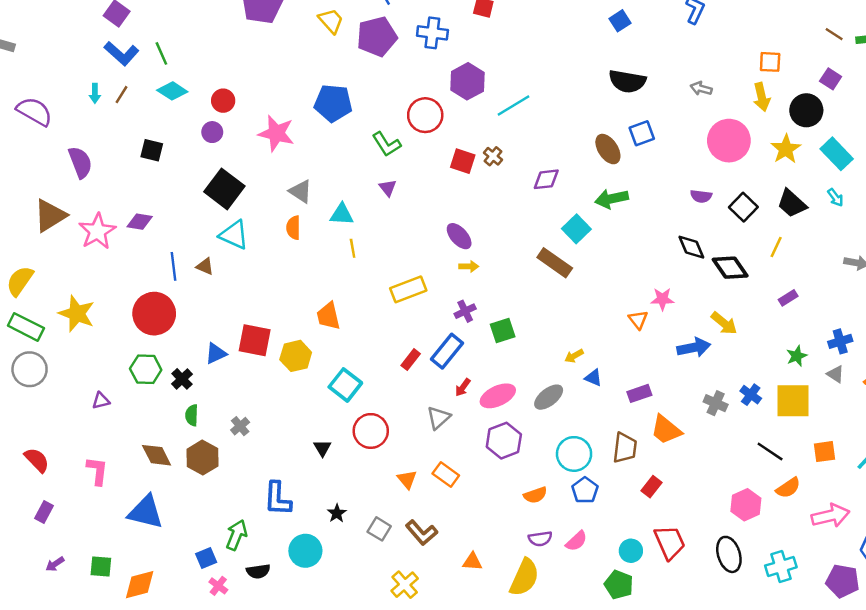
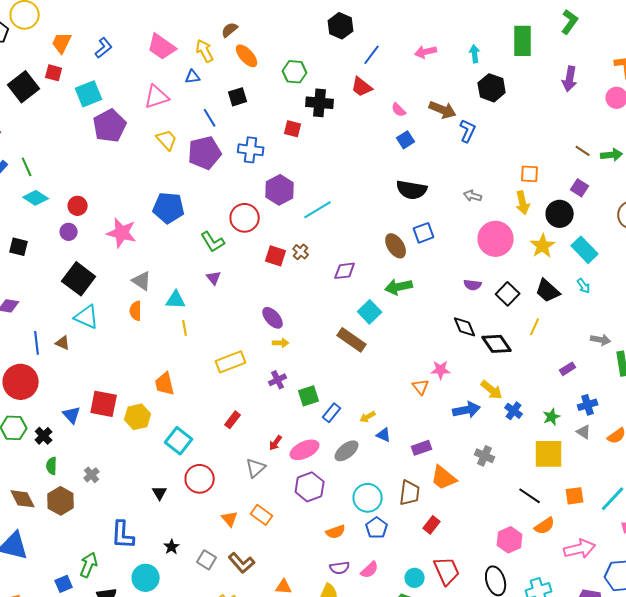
purple rectangle: (788, 298) -> (568, 369), moved
blue rectangle: (447, 351) -> (332, 413), moved, size x0.7
blue triangle: (216, 354) -> (72, 415), turned -48
blue cross: (751, 395) -> (514, 411), moved

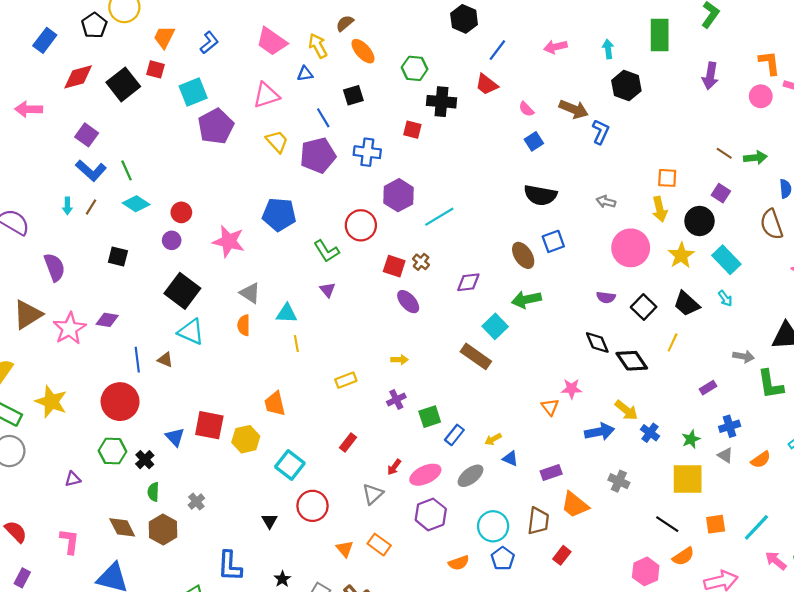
purple ellipse: (273, 318) -> (408, 302), moved
yellow rectangle: (231, 362) -> (346, 380), size x0.7

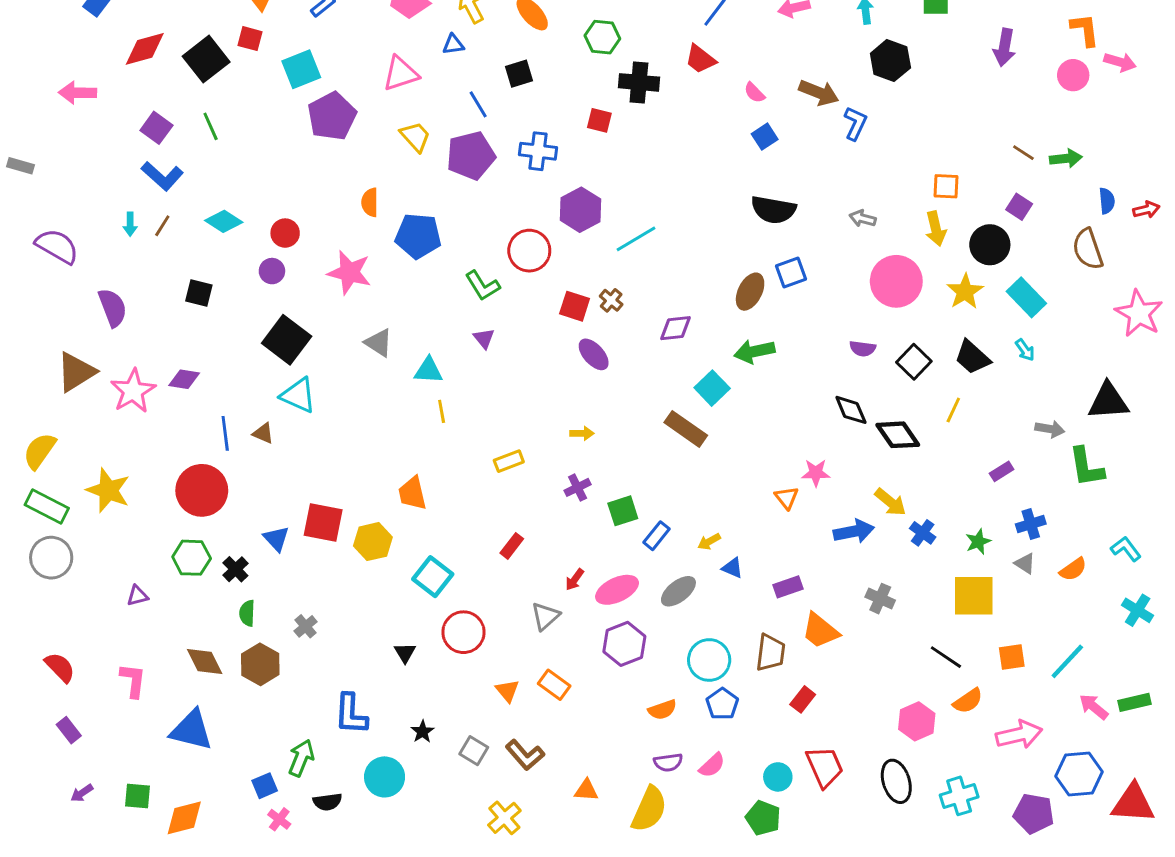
green line: (126, 170) -> (211, 126), moved
brown ellipse: (523, 255) -> (750, 292), turned 60
orange semicircle: (244, 325) -> (370, 202), moved
purple rectangle: (22, 578) -> (69, 730), turned -66

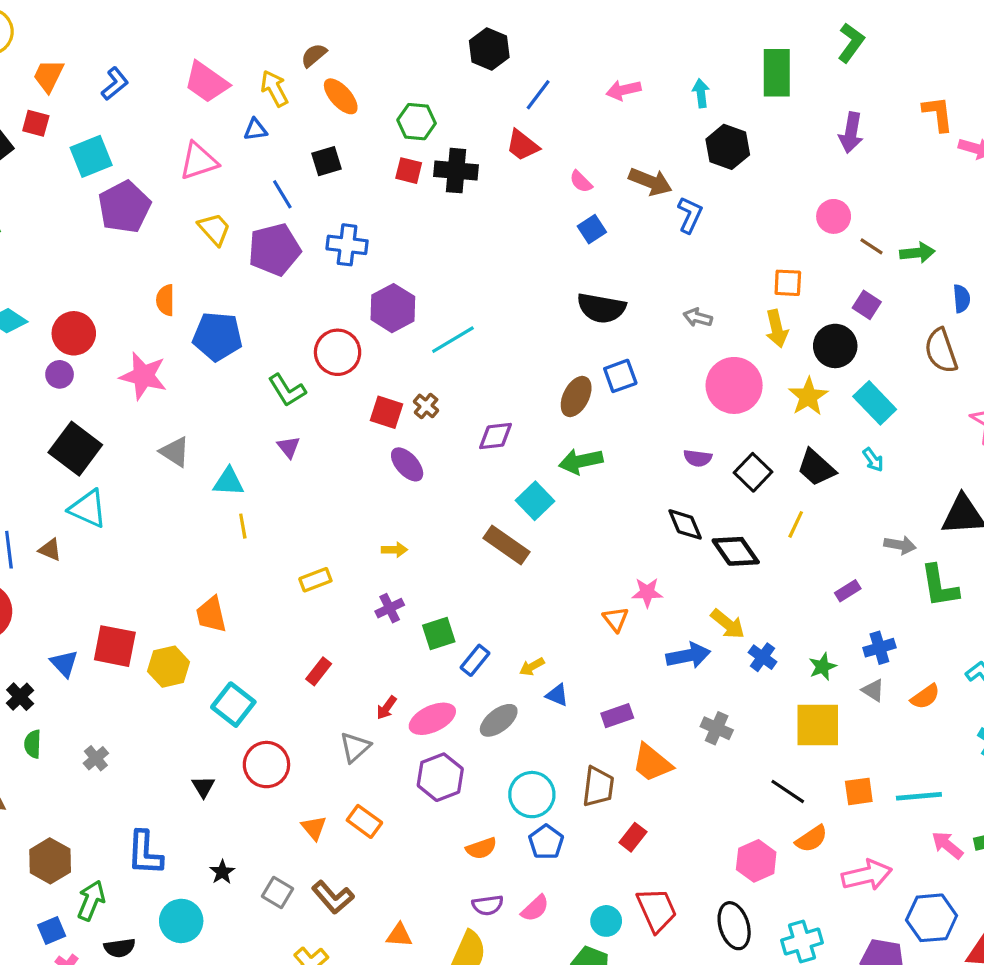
pink circle: (1073, 75) -> (834, 216), moved
red square: (599, 120) -> (409, 171), moved
red circle: (285, 233) -> (74, 333), size x1.4
cyan line: (1067, 661) -> (919, 796), turned 42
brown hexagon: (260, 664) -> (50, 861), moved

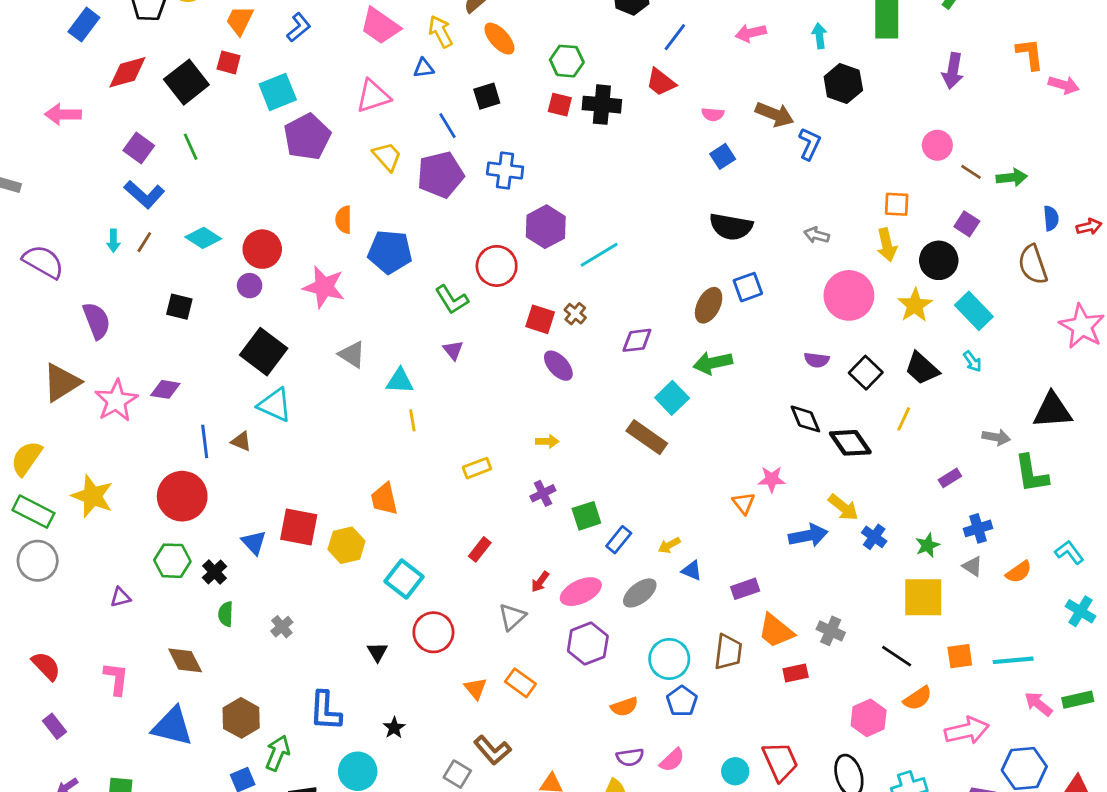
pink semicircle: (581, 182) -> (713, 114), turned -40
gray cross: (717, 728) -> (831, 631), moved
red rectangle: (633, 837) -> (796, 673), moved, turned 40
gray square: (278, 893) -> (457, 774), moved

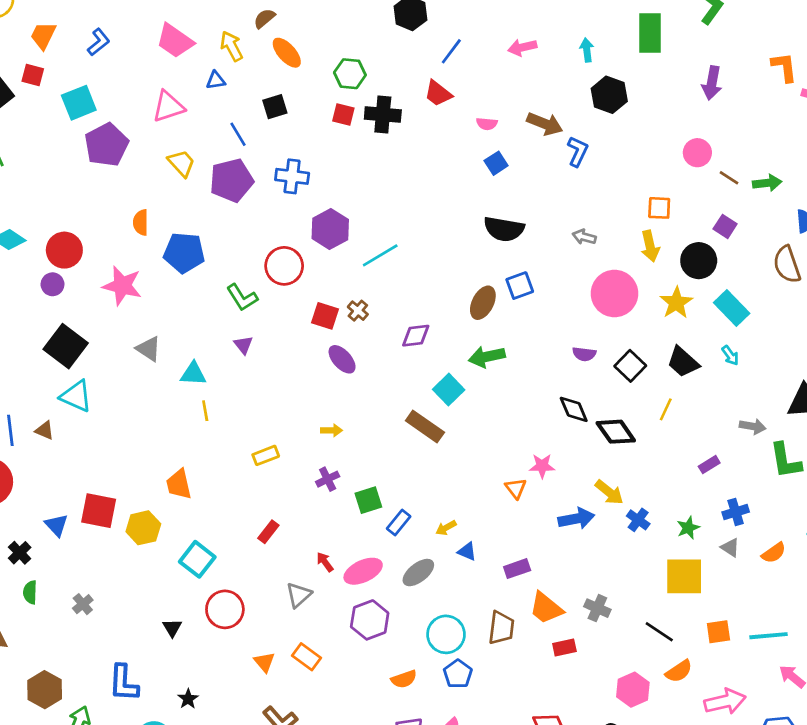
red arrow: (540, 582) -> (325, 562), turned 108

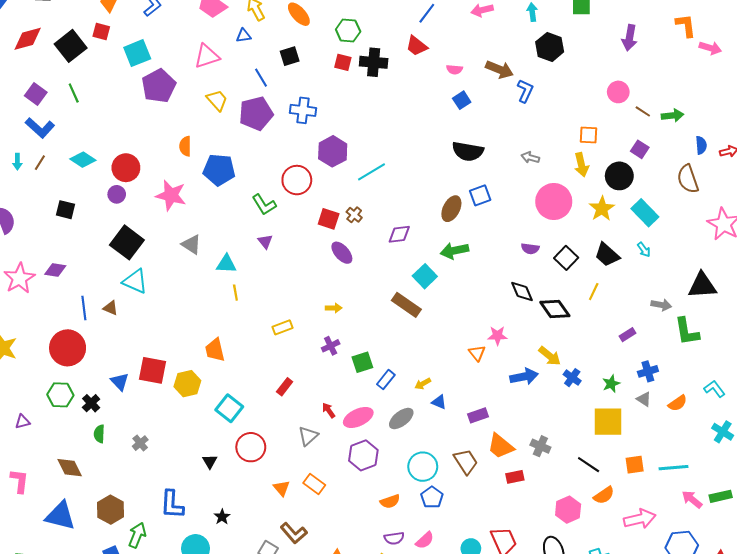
brown trapezoid: (501, 628) -> (466, 461), turned -40

